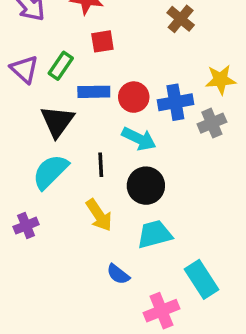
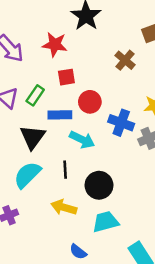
red circle: (134, 97) -> (90, 102), moved
blue cross: (175, 102) -> (121, 123), turned 30
cyan arrow: (139, 139) -> (82, 140), moved
yellow arrow: (99, 215) -> (64, 207), turned 140

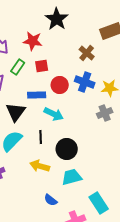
green rectangle: (35, 95) -> (18, 67), moved
blue cross: (121, 123) -> (85, 82), moved

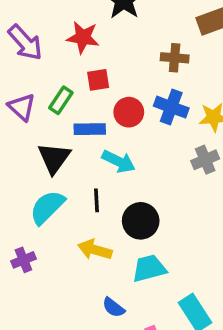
brown cross: (87, 53) -> (175, 58), turned -35
green rectangle: (18, 67) -> (61, 100), moved

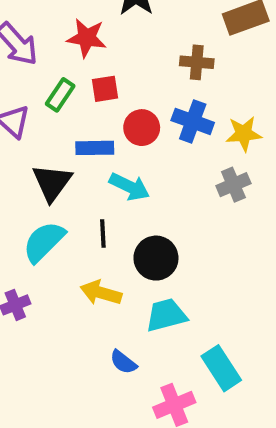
green rectangle: (61, 100) -> (60, 95), moved

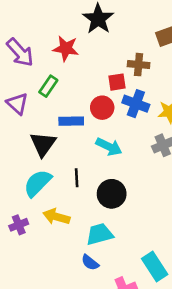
red square: (105, 89) -> (117, 82), moved
cyan arrow: (129, 187) -> (109, 147), moved
yellow arrow: (101, 293) -> (56, 217), moved
cyan trapezoid: (166, 315) -> (99, 234), moved

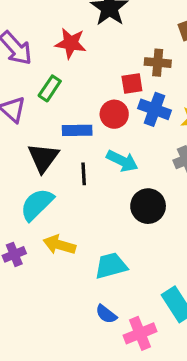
black line: (77, 178) -> (84, 174), moved
black circle: (112, 194) -> (148, 206), moved
blue semicircle: (90, 262) -> (106, 314), moved

